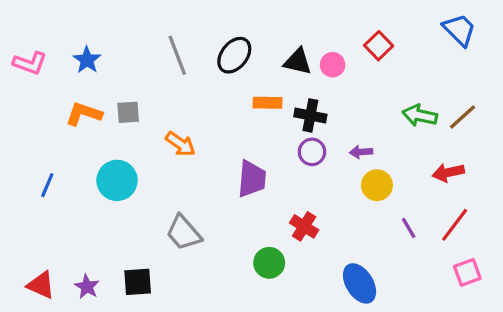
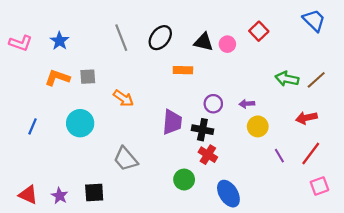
black cross: (310, 115) -> (202, 130), moved
blue ellipse: (360, 283) -> (228, 194), moved

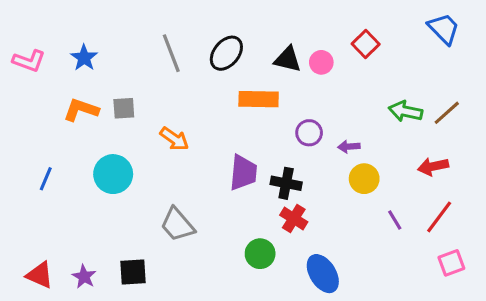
orange rectangle: (183, 70) -> (259, 99), size x1.4
purple circle: (213, 104) -> (309, 133), moved

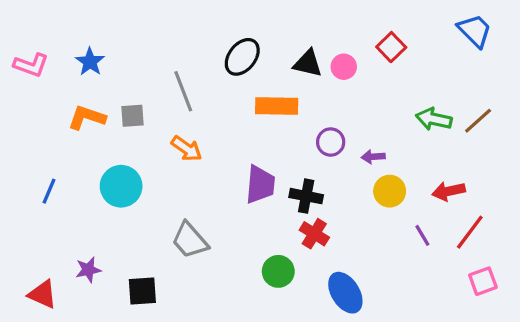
gray line: (171, 53) -> (183, 91), moved
red arrow: (433, 166) -> (449, 191), moved
purple star: (84, 277) -> (88, 270), moved, turned 30

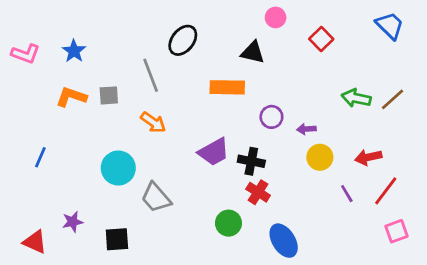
black ellipse: (242, 57) -> (183, 40), moved
pink circle: (344, 67) -> (276, 17), moved
purple trapezoid: (260, 185) -> (214, 152), turned 56
cyan circle: (121, 186) -> (118, 168), moved

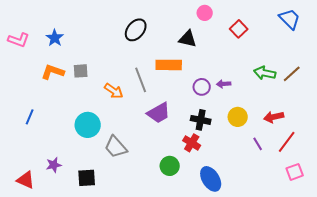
gray line: (151, 75) -> (141, 80), moved
purple arrow: (306, 129) -> (224, 84), moved
black cross: (251, 161) -> (201, 120), moved

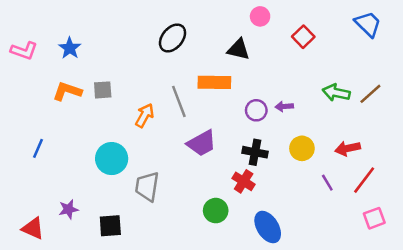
orange arrow: (114, 91) -> (145, 115), turned -96
gray trapezoid: (116, 147) -> (147, 186), turned 50

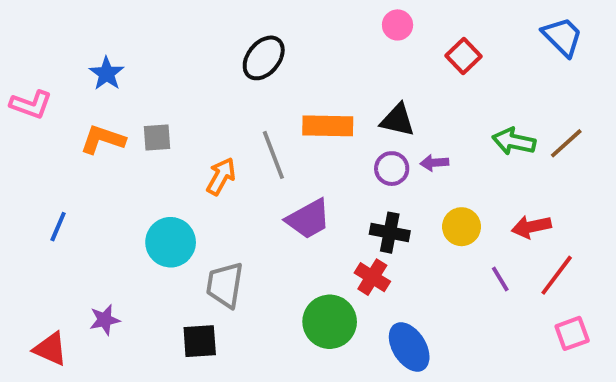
black triangle: (238, 49) -> (398, 120), moved
pink L-shape: (24, 51) -> (31, 105), moved
green circle: (216, 211) -> (330, 322), size x1.4
black square: (110, 226) -> (200, 341), moved

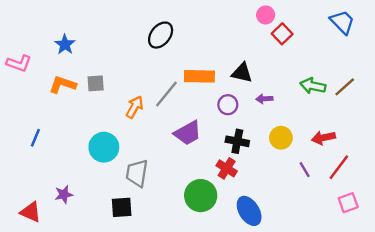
pink circle: (398, 25) -> (266, 15), moved
gray line: (273, 155) -> (166, 94), turned 60
purple circle: (392, 169) -> (228, 105), moved

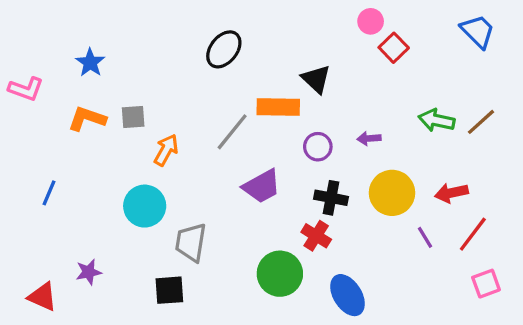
black triangle: (242, 73) -> (316, 79), moved, turned 30
orange arrow: (135, 107) -> (166, 150), moved
yellow circle: (281, 138) -> (392, 193), size x1.4

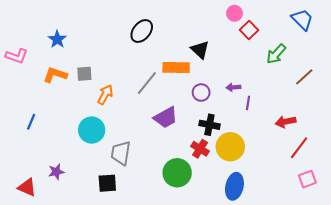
green arrow: (437, 120) -> (276, 54), moved, turned -60
yellow circle: (392, 193) -> (230, 147), moved
purple line: (425, 237) -> (248, 103), moved, turned 40
blue ellipse: (348, 295) -> (234, 186), moved, turned 45

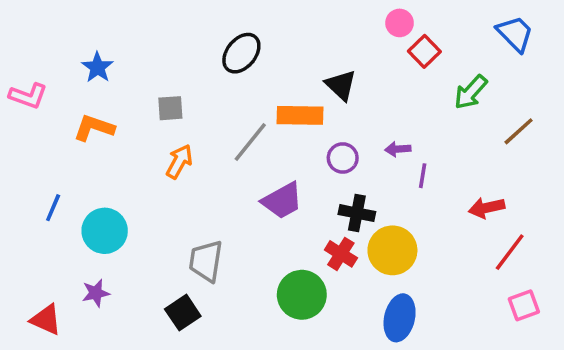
gray square: (84, 74) -> (170, 108), moved
cyan circle: (92, 130) -> (105, 231), moved
black square: (107, 183) -> (183, 313), turned -30

